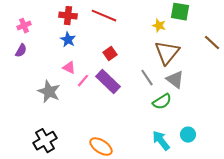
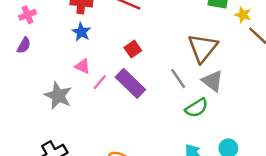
yellow star: (159, 26) -> (243, 15), moved

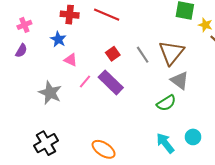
blue star: (81, 32) -> (58, 39), moved
pink triangle: (83, 66) -> (71, 60), moved
gray line: (178, 78) -> (143, 55), moved

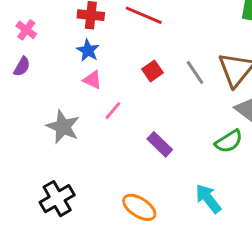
pink cross: (24, 25) -> (26, 30), turned -32
blue star: (58, 39) -> (88, 50), moved
purple rectangle: (111, 82) -> (160, 144), moved, size x0.7
cyan arrow: (165, 143) -> (208, 199), moved

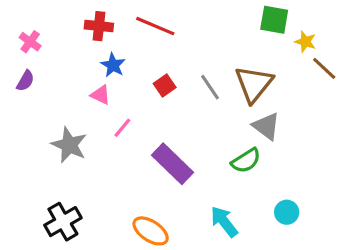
blue star: (88, 50) -> (113, 65), moved
purple rectangle: (160, 144) -> (172, 164), size x1.5

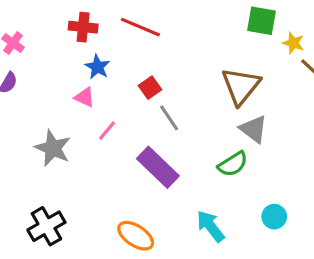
gray line: (210, 87) -> (169, 118), moved

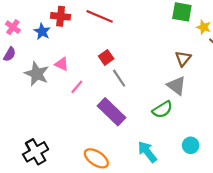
blue star: (97, 67) -> (42, 31), moved
brown triangle: (241, 86) -> (183, 59), moved, size x0.6
gray star: (53, 148) -> (37, 74), moved

